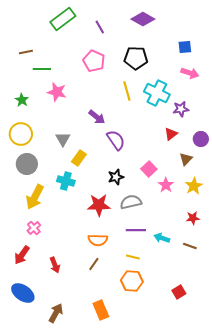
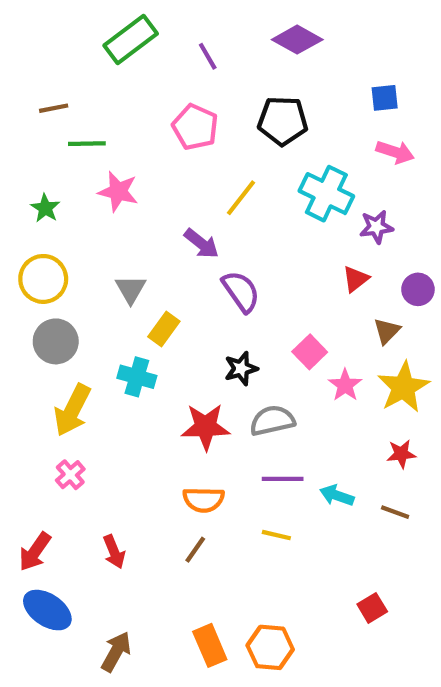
yellow line: (127, 91) -> (241, 198), moved, turned 54
yellow star: (194, 186) -> (403, 387), size x1.4
red arrow: (22, 255) -> (35, 552), moved
orange hexagon: (132, 281) -> (270, 647), moved

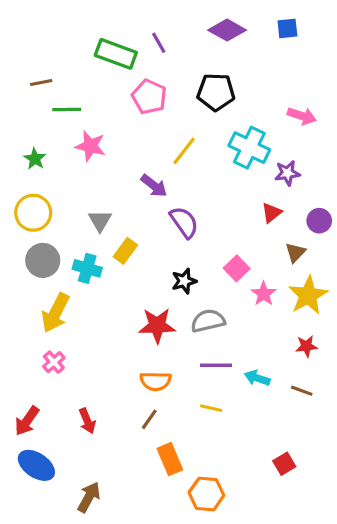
green rectangle: (131, 40) -> (116, 54), moved, turned 57
blue square: (385, 98) -> (287, 28), moved
cyan cross: (137, 377) -> (87, 268), moved
orange rectangle: (210, 645) -> (170, 459), moved

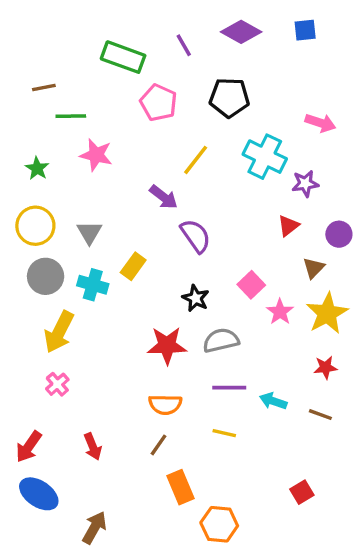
purple line: (159, 43) -> (184, 45), moved
gray triangle: (100, 221) -> (89, 232), moved
black star: (184, 281) -> (196, 298), turned -30

